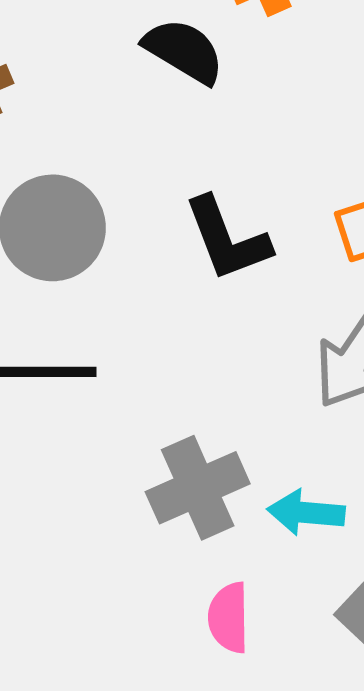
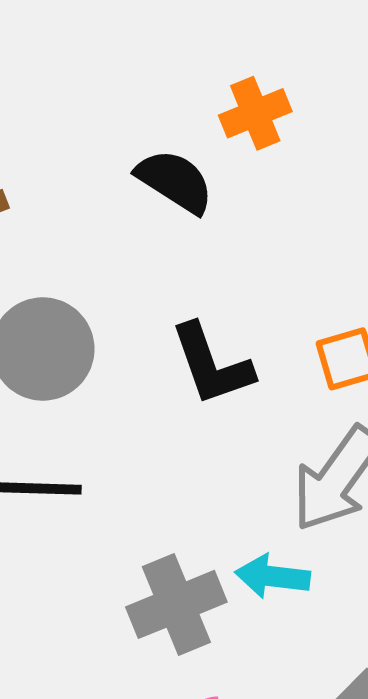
cyan arrow: (306, 513) -> (273, 576), moved

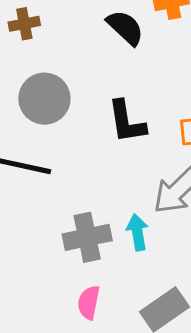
cyan arrow: (273, 576) -> (137, 232), turned 63

